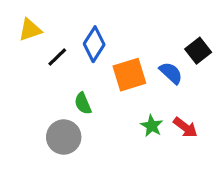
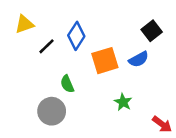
black square: (198, 51) -> (152, 31), moved
blue semicircle: (171, 73) -> (139, 59), turned 108
red arrow: (185, 127) -> (162, 124), moved

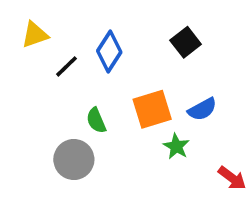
black square: (152, 31) -> (186, 42), moved
blue semicircle: (139, 59) -> (202, 109), moved
orange square: (105, 61) -> (152, 109), moved

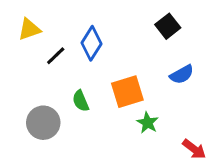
black square: (186, 42) -> (168, 26), moved
blue semicircle: (202, 109) -> (182, 74), moved
gray circle: (74, 159) -> (43, 123), moved

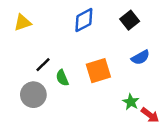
blue diamond: (91, 43) -> (84, 20), moved, turned 30
black line: (56, 56) -> (43, 65), moved
green star: (148, 123) -> (131, 102), moved

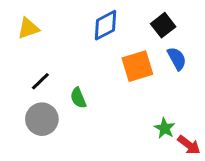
blue semicircle: (140, 57) -> (177, 59), moved, turned -90
black line: (43, 65) -> (40, 81), moved
orange square: (98, 71) -> (137, 66), moved

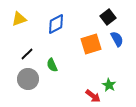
blue diamond: (106, 25) -> (56, 24), moved
red arrow: (189, 145) -> (93, 96), moved

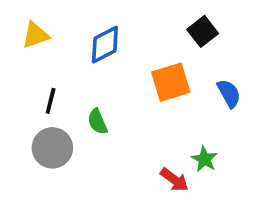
blue semicircle: (117, 39) -> (229, 93), moved
black line: (27, 54) -> (51, 101), turned -32

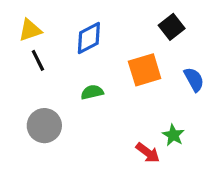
black line: (51, 101) -> (38, 60), moved, turned -40
green semicircle: (97, 122) -> (92, 92), moved, turned 100

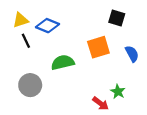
black square: (172, 27) -> (117, 18), turned -35
blue diamond: (89, 38) -> (48, 26), moved, turned 50
green semicircle: (92, 92) -> (63, 62), size x1.5

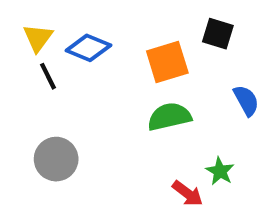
yellow triangle: (20, 20) -> (38, 38), turned -35
orange square: (98, 47) -> (167, 62), moved
green semicircle: (63, 62) -> (169, 117), moved

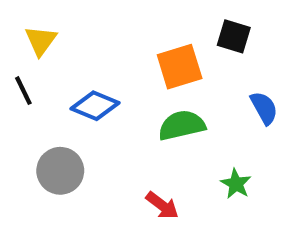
blue diamond: (88, 48) -> (95, 106), moved
black line: (48, 76) -> (23, 91), moved
red arrow: (188, 193) -> (162, 206), moved

